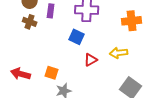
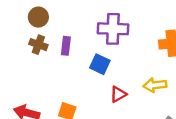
purple rectangle: (51, 11) -> (66, 46), moved

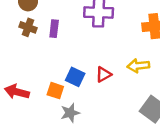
blue square: (100, 64) -> (75, 77), moved

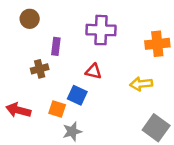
brown cross: (28, 27) -> (40, 69), moved, turned -35
red triangle: (104, 74) -> (93, 71), moved, turned 42

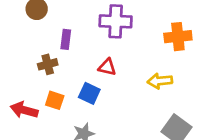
orange square: (57, 109) -> (55, 100), moved

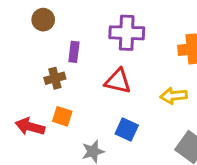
red triangle: (107, 67) -> (118, 81), size x1.4
blue square: (89, 93) -> (127, 130), moved

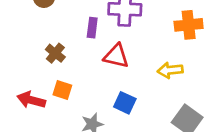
purple rectangle: (74, 52) -> (92, 28), moved
brown cross: (55, 78) -> (55, 53), turned -36

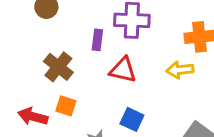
brown cross: (55, 53) -> (58, 67), size x1.4
yellow arrow: (170, 70) -> (180, 70), moved

